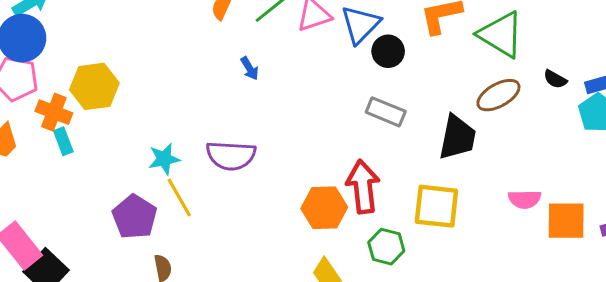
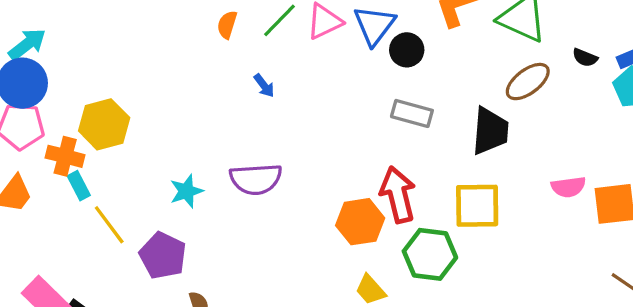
yellow line: (179, 197) -> (109, 225), moved
green hexagon: (386, 247) -> (430, 254), size x1.4

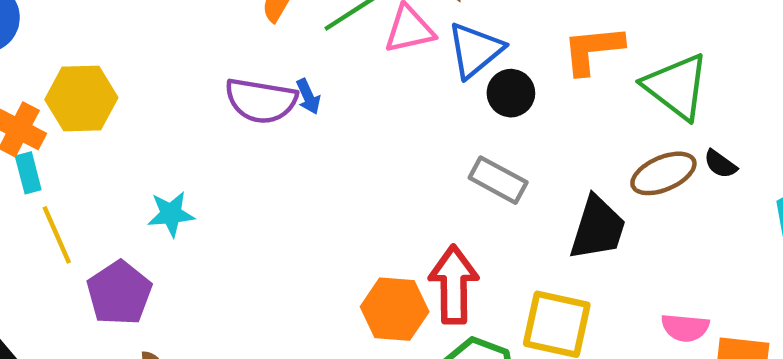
black semicircle: (585, 58) -> (720, 164), moved
purple semicircle: (256, 179) -> (261, 101), moved

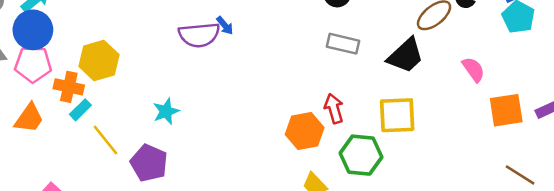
cyan rectangle: (28, 173) -> (80, 110), turned 75
black trapezoid: (598, 228) -> (406, 56), turned 45
red arrow: (454, 285) -> (334, 108), size x0.7
pink semicircle: (685, 328) -> (473, 69), moved, turned -116

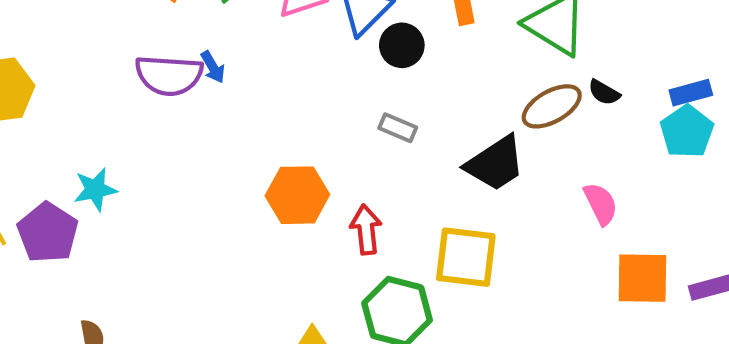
gray rectangle: (343, 44) -> (398, 128), size x0.7
orange hexagon: (305, 131) -> (297, 195), moved
purple pentagon: (149, 163) -> (48, 233), moved

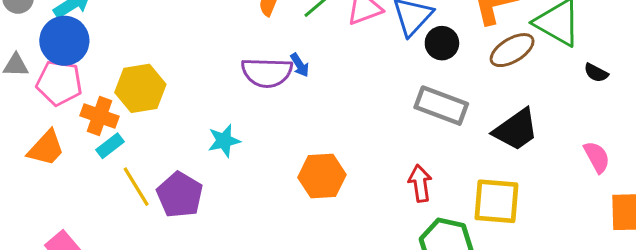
brown ellipse: (552, 106) -> (512, 50), moved
gray rectangle: (398, 128) -> (441, 106), size x1.8
cyan star: (95, 189) -> (224, 141), moved
orange hexagon: (297, 195) -> (322, 176), moved

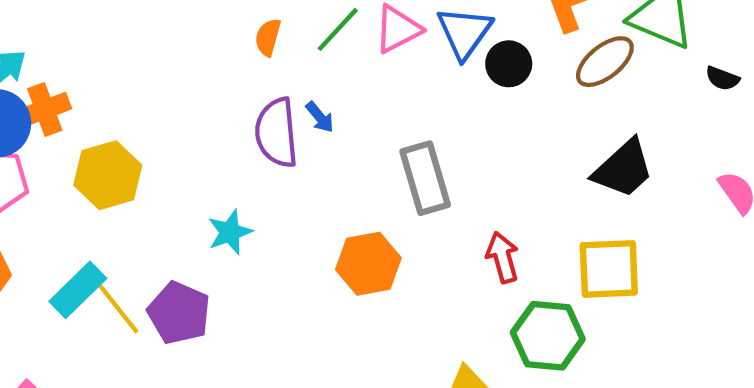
purple semicircle: (267, 72) -> (277, 133), turned 90
gray rectangle: (441, 106) -> (425, 178), moved, turned 60
orange cross: (99, 116) -> (45, 109), moved, turned -33
cyan rectangle: (110, 146) -> (78, 290), moved, size x1.5

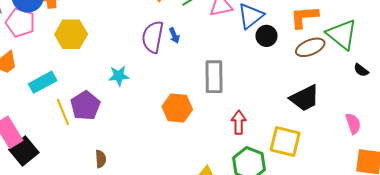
yellow line: (118, 309) -> (63, 112), moved

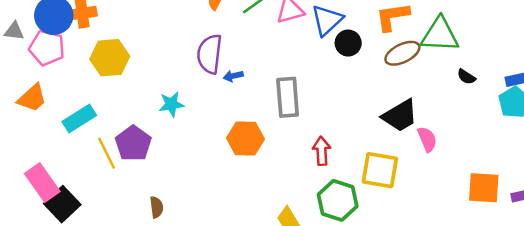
green triangle: (342, 34) -> (440, 35), turned -32
blue arrow: (174, 35) -> (233, 76), moved, turned 105
pink semicircle: (353, 124) -> (427, 139), moved

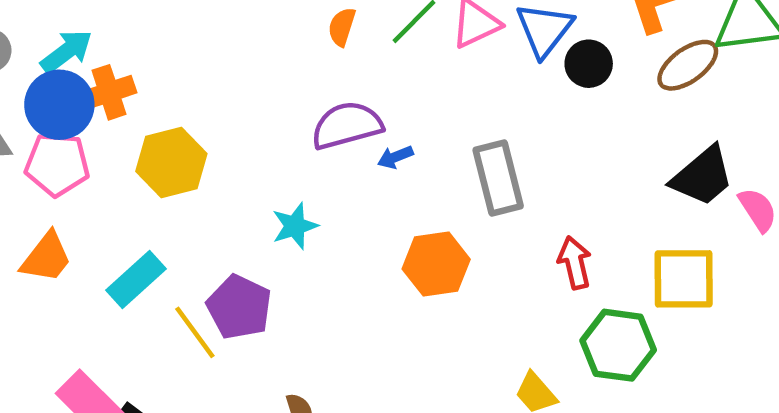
purple semicircle: (210, 54) -> (347, 125), turned 78

